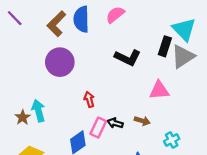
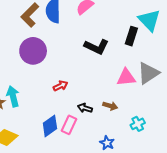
gray triangle: (183, 56) -> (148, 73), moved
red arrow: (89, 99) -> (61, 86), turned 80
pink rectangle: (98, 128) -> (69, 125), moved

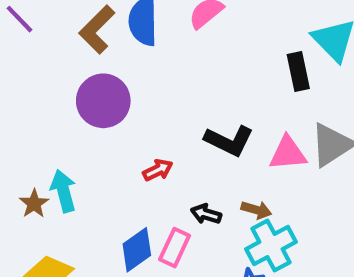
black rectangle: (131, 36) -> (298, 71), turned -30
black L-shape: (96, 47) -> (229, 141), moved
cyan cross: (138, 124) -> (271, 245), moved, size x1.6

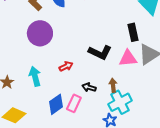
black rectangle: (298, 71) -> (133, 32), moved
cyan arrow: (63, 191) -> (35, 76), moved
brown arrow: (256, 210) -> (113, 85), turned -112

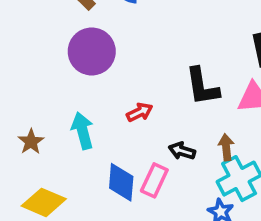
black L-shape: (100, 52) -> (202, 86), turned 55
blue diamond: (56, 104) -> (121, 182), turned -50

